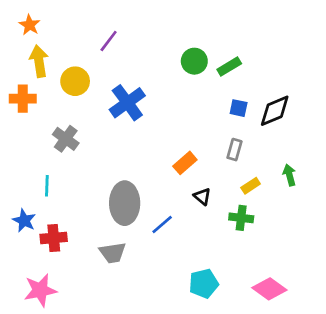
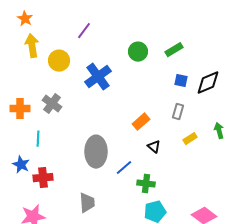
green circle: (194, 61) -> (138, 52), moved
orange cross: (23, 99) -> (20, 109), moved
green cross: (241, 218) -> (146, 184), moved
gray trapezoid: (113, 253) -> (87, 203), moved, turned -85

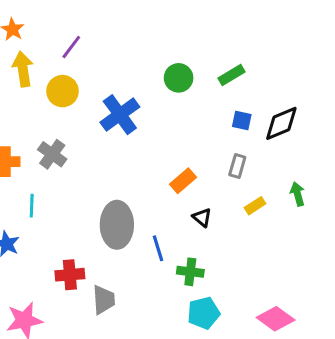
purple line: (84, 31) -> (71, 47), moved
blue line: (124, 168) -> (158, 248), turned -66
red cross: (43, 178) -> (70, 275), moved

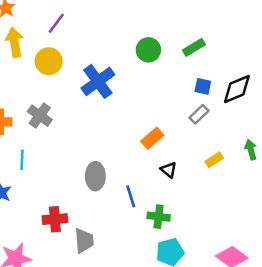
gray rectangle: (237, 166) -> (199, 114), moved, turned 30
gray ellipse: (117, 225) -> (95, 176), size x0.7

